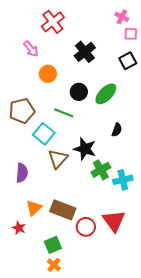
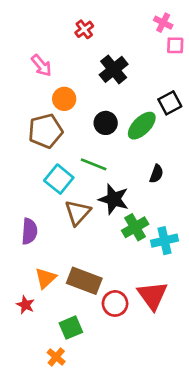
red cross: (53, 22) -> (84, 29), moved, size x0.6
black square: (128, 61) -> (170, 103), moved
brown pentagon: (22, 111) -> (45, 131), moved
green line: (64, 113) -> (94, 164), moved
orange cross: (54, 265) -> (56, 357), moved

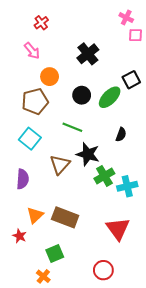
red cross: (84, 29) -> (41, 23), moved
cyan square: (59, 179) -> (30, 139), moved
red circle: (115, 303) -> (103, 270), moved

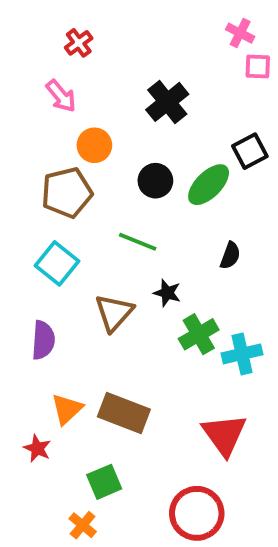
black star: (88, 154) -> (167, 293), size x0.6
red circle: (103, 270) -> (197, 513), size x1.4

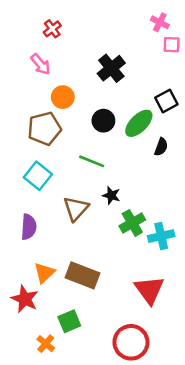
black semicircle: (230, 255) -> (161, 147), moved
red star: (37, 448) -> (25, 299), size x1.5
orange cross: (83, 525) -> (46, 344), moved

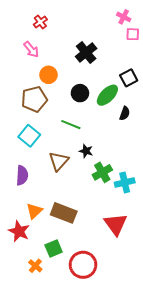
red circle: (131, 342) -> (83, 265), moved

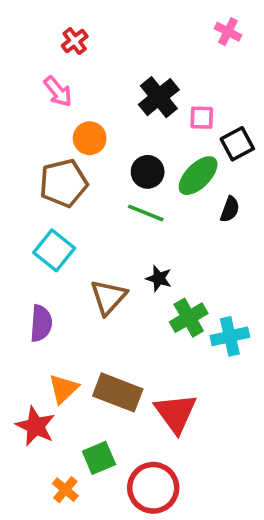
pink square: (133, 34) -> (202, 118), moved
green line: (71, 125) -> (146, 213), moved
red triangle: (116, 224) -> (176, 413), moved

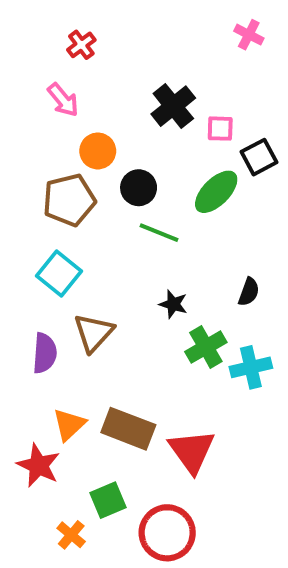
black circle: (148, 172) -> (139, 188), moved
black semicircle: (230, 209) -> (249, 292), moved
brown triangle: (108, 297) -> (94, 333), moved

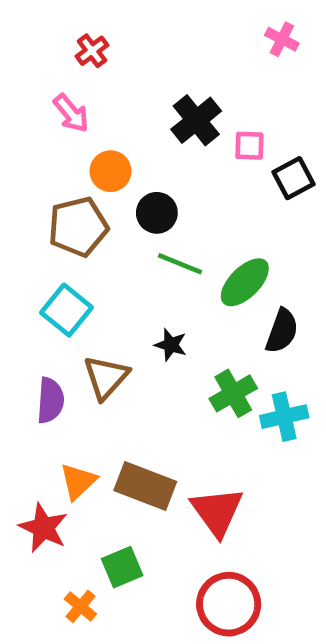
green ellipse: (216, 192) -> (245, 282), moved
black semicircle: (249, 292) -> (282, 331), size x1.4
black star: (173, 304) -> (171, 345), moved
red circle: (167, 533) -> (229, 604), moved

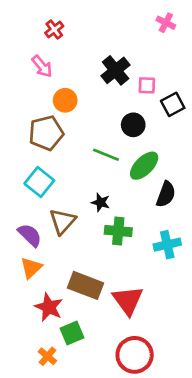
black circle: (157, 213) -> (133, 125), moved
green cross: (233, 393) -> (118, 231), moved, turned 35
purple semicircle: (50, 400) -> (30, 235), turned -50
orange triangle: (78, 481) -> (31, 268), moved
red star: (43, 528) -> (49, 307), moved

